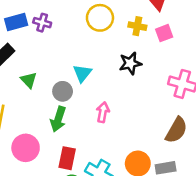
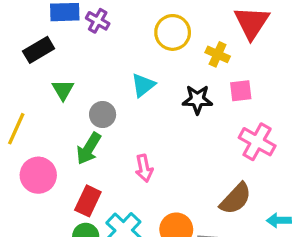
pink square: (164, 33) -> (241, 91), moved
cyan triangle: (82, 73) -> (143, 85), moved
pink arrow: (103, 112) -> (144, 168), moved, turned 144

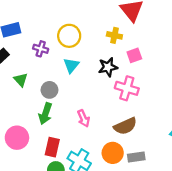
purple cross: (98, 21) -> (41, 49), moved
yellow circle: (173, 32) -> (69, 36), moved
pink cross: (257, 142) -> (127, 88), moved
brown semicircle: (236, 199) -> (125, 126), moved, turned 35

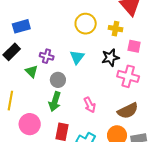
yellow circle: (69, 36) -> (86, 24), moved
purple cross: (41, 49) -> (47, 56), moved
pink square: (134, 55) -> (134, 46), turned 32

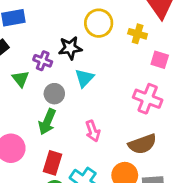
cyan triangle: (77, 57) -> (84, 78), moved
black star: (110, 58) -> (70, 48), moved

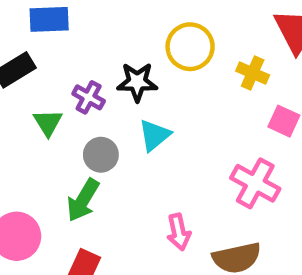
pink arrow: (93, 131) -> (179, 232), moved

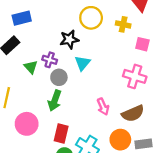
purple cross: (89, 97) -> (50, 60), moved

